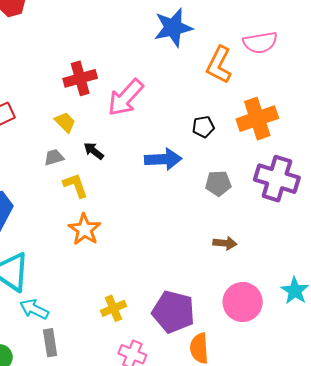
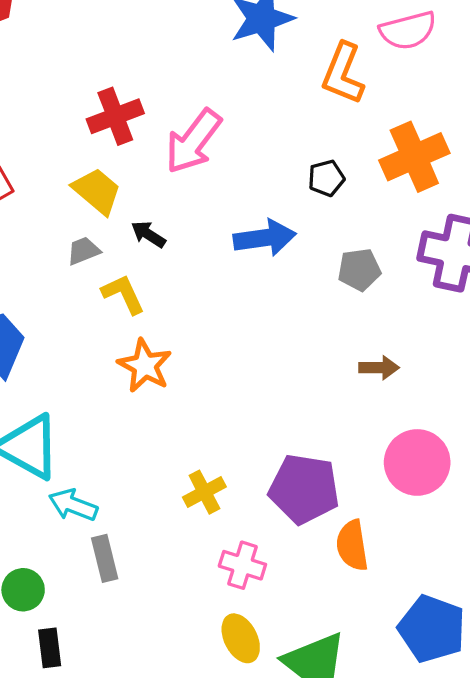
yellow trapezoid: (65, 122) -> (97, 191), size x1.4

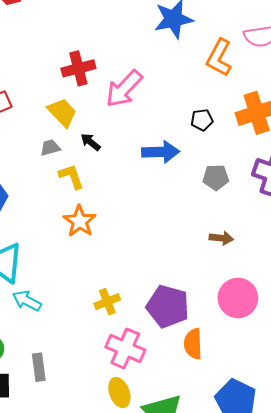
gray rectangle: (105, 558) -> (39, 367), moved
pink cross: (242, 565) -> (125, 348), size x1.4

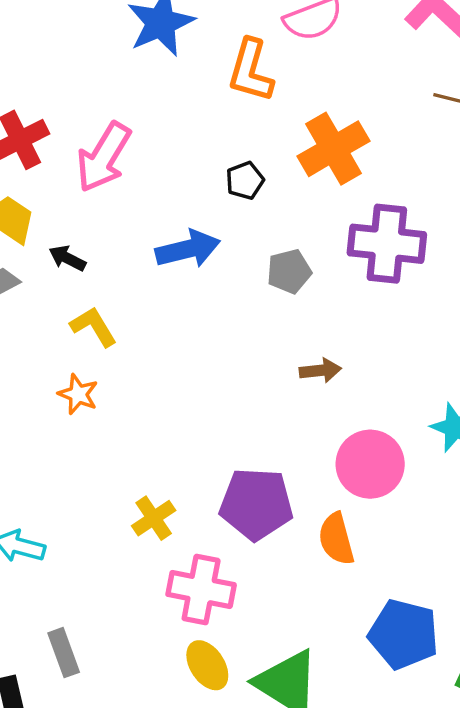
yellow L-shape: (71, 176) -> (94, 327), moved
orange star: (80, 221) -> (78, 394), size x0.7
orange semicircle: (193, 344) -> (336, 539), moved

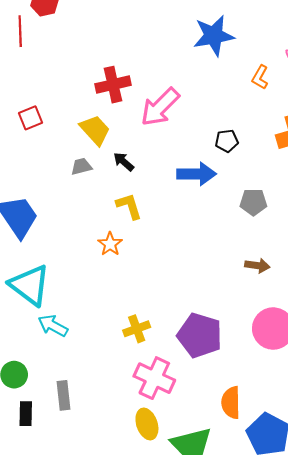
orange L-shape: (251, 71) -> (260, 77), size x0.6
black pentagon: (245, 181) -> (227, 141), moved
orange semicircle: (336, 539) -> (231, 403), moved

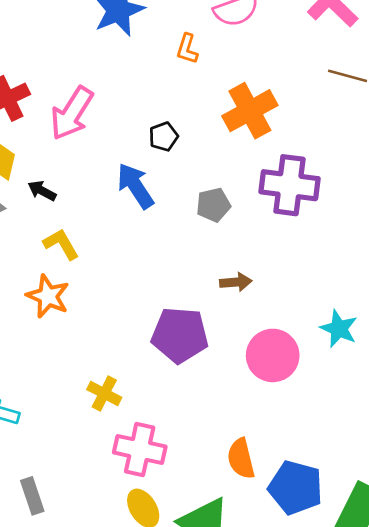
blue arrow: (197, 174) -> (135, 186), turned -111
orange star: (110, 244) -> (48, 296), size x1.4
yellow cross: (137, 329) -> (104, 393), turned -30
purple pentagon: (200, 335) -> (180, 335), moved

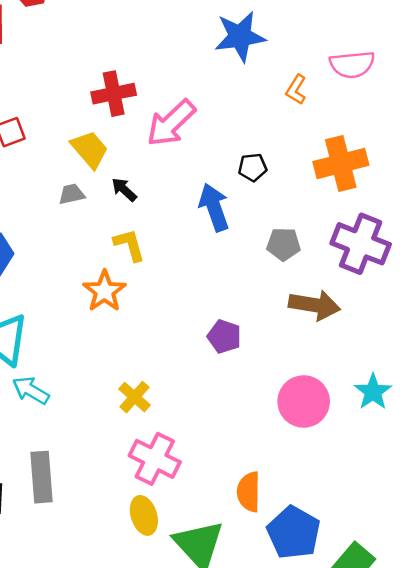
brown arrow: (236, 282) -> (314, 305), moved, size x1.6
purple pentagon: (180, 335) -> (224, 336), moved, size x0.6
gray rectangle: (32, 496) -> (41, 477), size x1.4

